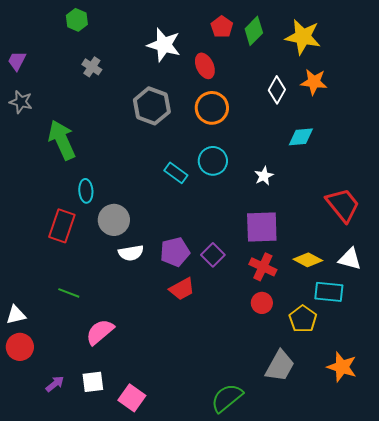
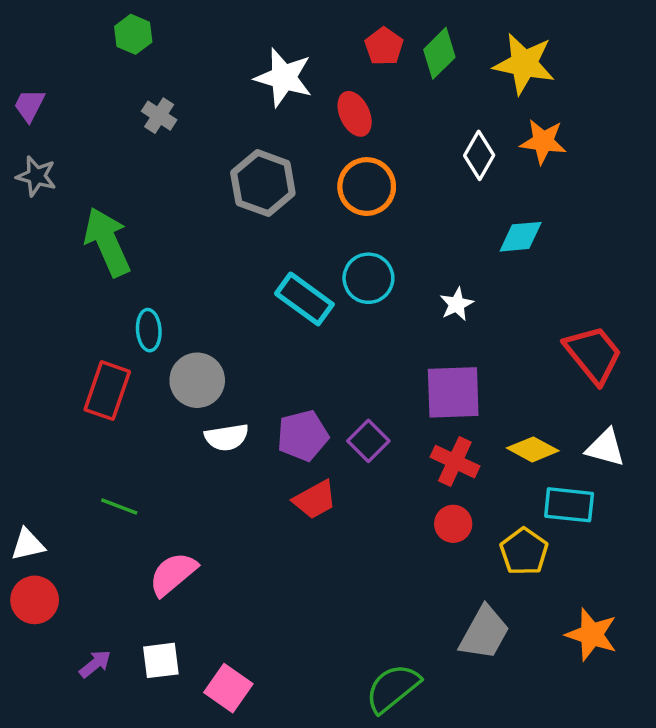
cyan rectangle: (176, 173) -> (304, 299), size x1.4

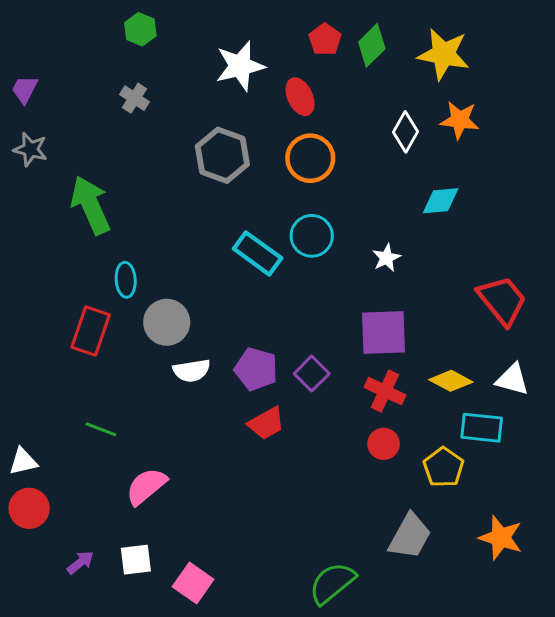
green hexagon: (133, 34) -> (140, 29), moved
white star: (284, 78) -> (240, 66), turned -30
purple pentagon: (303, 436) -> (256, 369), turned 30

